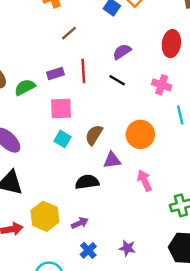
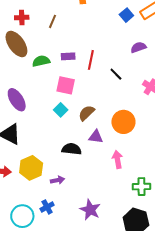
brown line: (69, 33) -> (52, 21), moved, turned -40
purple semicircle: (122, 52) -> (138, 47), moved
purple star: (127, 248) -> (90, 210), size x1.5
blue cross: (88, 250) -> (47, 207), moved

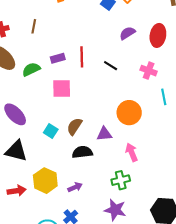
cyan square: (61, 110) -> (51, 131), moved
brown semicircle: (86, 113) -> (74, 126), moved
green cross: (141, 187) -> (121, 180), moved

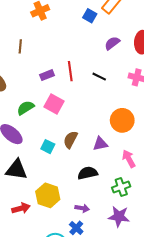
green semicircle: (31, 69) -> (26, 108), moved
pink square: (62, 88) -> (54, 104), turned 36
black semicircle: (82, 152) -> (88, 173), moved
purple arrow: (75, 187) -> (82, 208), moved, turned 40

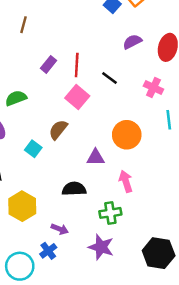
purple rectangle: (47, 75) -> (48, 64), turned -40
pink square: (54, 104) -> (77, 97), moved
brown semicircle: (70, 140) -> (58, 130), moved

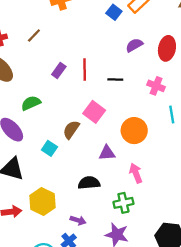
brown line: (24, 25) -> (34, 36), turned 32
black line: (110, 78) -> (115, 80), turned -32
pink square: (77, 97) -> (94, 112), moved

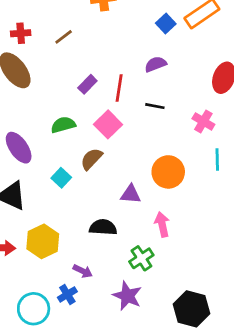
purple semicircle: (134, 45) -> (155, 64), moved
green semicircle: (31, 103) -> (63, 125), moved
pink square: (94, 112) -> (108, 124), moved
green cross: (123, 203) -> (141, 258), turned -30

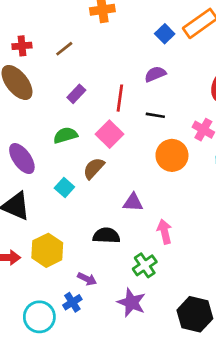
purple rectangle: (87, 84) -> (76, 94), moved
orange circle: (168, 172) -> (172, 155), moved

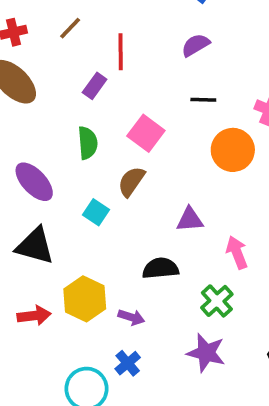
red line: (120, 98) -> (121, 52), moved
green semicircle: (65, 135) -> (88, 143), turned 110
purple arrow: (87, 279) -> (131, 317), moved

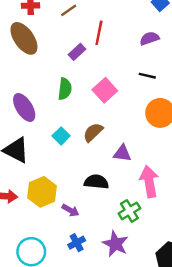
brown semicircle: (131, 182) -> (93, 132), moved
pink arrow: (237, 252) -> (149, 181), size x1.4
blue cross: (128, 363) -> (77, 243), moved

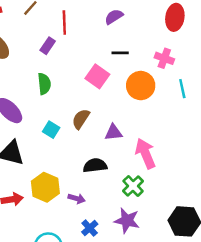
pink square: (105, 90) -> (97, 76), moved

